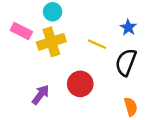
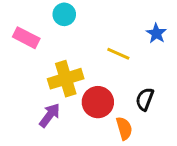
yellow cross: (51, 42) -> (66, 79), moved
black semicircle: (126, 62) -> (145, 99), moved, size x0.7
orange semicircle: (131, 107) -> (124, 128), moved

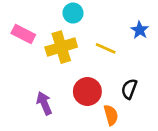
cyan circle: (64, 14) -> (73, 13), moved
yellow cross: (66, 79) -> (61, 47), moved
purple arrow: (50, 115) -> (44, 103), turned -60

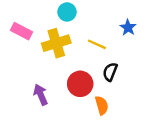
black semicircle: (129, 89) -> (110, 72), moved

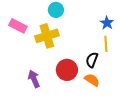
yellow line: (97, 44) -> (106, 44), moved, turned 63
orange semicircle: (102, 105) -> (92, 80), moved, turned -42

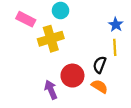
pink rectangle: (18, 26) -> (26, 19), moved
purple arrow: (34, 79) -> (51, 90), moved

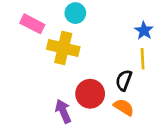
yellow cross: (51, 39) -> (63, 48), turned 30

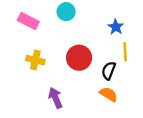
blue star: (144, 31) -> (116, 27), moved
yellow cross: (63, 48) -> (35, 60), moved, size x0.7
red circle: (90, 94) -> (79, 58), moved

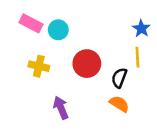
cyan circle: (66, 12) -> (58, 30), moved
blue star: (116, 27) -> (141, 29), moved

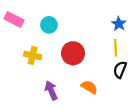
pink rectangle: (31, 23) -> (14, 19), moved
black semicircle: (119, 78) -> (120, 70), moved
orange semicircle: (119, 104) -> (89, 87), moved

